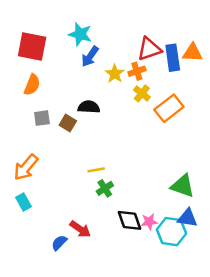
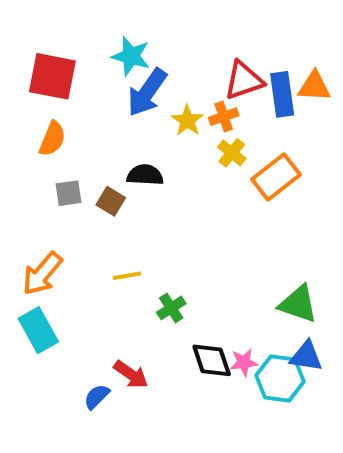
blue arrow: (90, 56) -> (147, 92), size x1.4
yellow line: (96, 170) -> (127, 276), moved
cyan rectangle: (23, 202) -> (38, 330), size x1.5

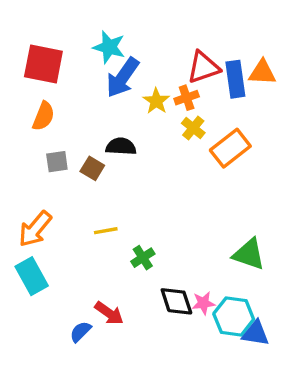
blue triangle: (306, 356) -> (256, 333), moved

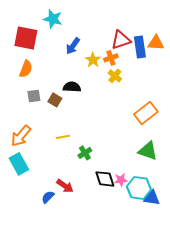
cyan star: (109, 47) -> (53, 19), moved
blue arrow: (123, 77) -> (73, 46), size x0.7
orange rectangle: (230, 148) -> (146, 113), moved

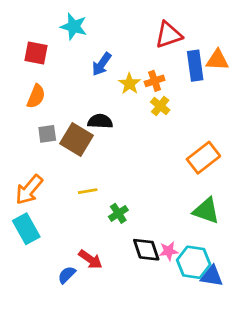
red square: (26, 38) -> (36, 53), size x0.7
red triangle: (121, 40) -> (169, 35), moved
brown square: (55, 100) -> (76, 139), size x1.6

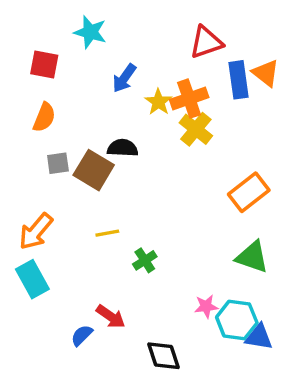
orange triangle: (217, 60) -> (266, 73), turned 35
orange cross: (155, 81) -> (189, 99), size x1.5
yellow cross: (160, 106) -> (196, 129), size x1.4
black diamond: (146, 250) -> (164, 356), moved

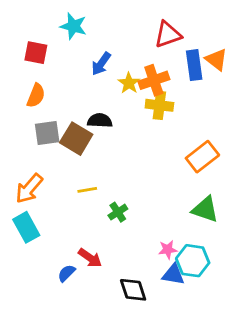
yellow cross: (196, 129) -> (159, 105), turned -32
gray square: (58, 163) -> (47, 133), size x1.4
blue triangle: (259, 337) -> (173, 275), moved

